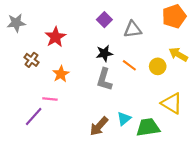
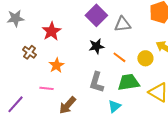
purple square: (104, 20) -> (96, 15), size x1.5
gray L-shape: (104, 79) -> (96, 82), moved
purple line: (34, 116) -> (15, 104), moved
brown arrow: (99, 126) -> (67, 105), moved
green trapezoid: (148, 127) -> (128, 82), moved

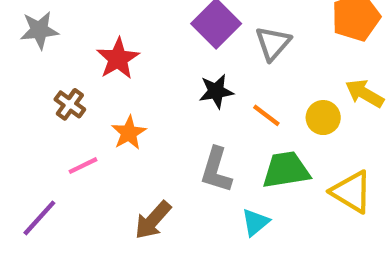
gray triangle: (122, 24) -> (273, 43), turned -42
pink line: (46, 88) -> (83, 166), moved, turned -32

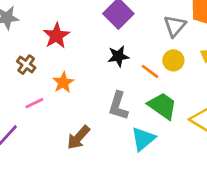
gray triangle: (273, 43) -> (175, 26), moved
yellow circle: (323, 118) -> (173, 60), moved
green trapezoid: (286, 170) -> (162, 106), turned 44
cyan triangle: (255, 222) -> (143, 139), size x1.4

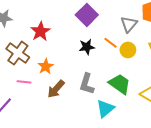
brown cross: (26, 65) -> (18, 53), size x1.6
orange line: (150, 71) -> (110, 43), moved
pink line: (34, 103) -> (24, 82), turned 32
brown arrow: (78, 137) -> (56, 89), moved

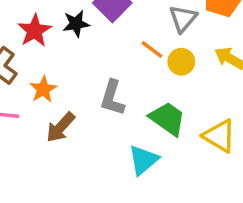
black star: (87, 47) -> (76, 24), moved
gray L-shape: (87, 84) -> (112, 98), moved

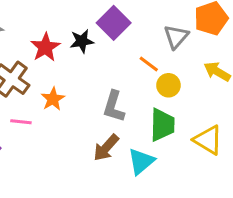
yellow circle: (181, 62) -> (168, 85), moved
green trapezoid: (167, 119) -> (162, 125), turned 56
brown arrow: (60, 127) -> (106, 148), moved

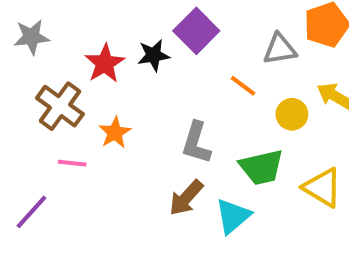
gray triangle: (176, 37) -> (280, 49), turned 40
yellow circle: (168, 85) -> (292, 114), moved
green trapezoid: (162, 125) -> (261, 167), turned 76

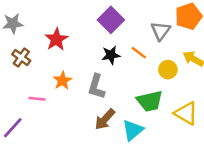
gray triangle: (280, 49) -> (161, 31), turned -45
black star: (154, 55) -> (111, 55), moved
brown cross: (60, 106) -> (21, 57), moved, size x0.7
gray L-shape: (196, 143) -> (96, 87), moved

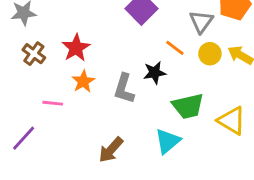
red star: (56, 39) -> (76, 48), moved
black star: (111, 55) -> (155, 73), moved
yellow circle: (168, 70) -> (210, 54), moved
brown arrow: (105, 119) -> (111, 150), moved

